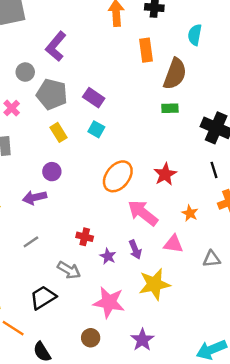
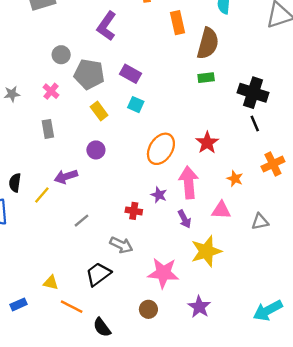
purple L-shape: (56, 46) -> (107, 26), moved
black line: (214, 170) -> (255, 123), moved
purple arrow: (35, 198) -> (66, 177), moved
pink arrow: (143, 213) -> (189, 182), turned 52
purple star: (108, 256) -> (159, 195), moved

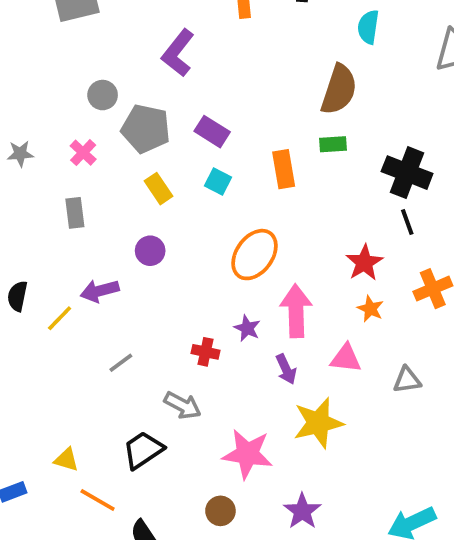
orange rectangle: (178, 23) -> (284, 169), moved
red star: (207, 143) -> (364, 263), moved

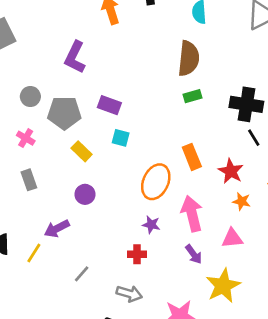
orange rectangle: (284, 169) -> (192, 157), moved
purple star: (247, 328) -> (151, 225), moved

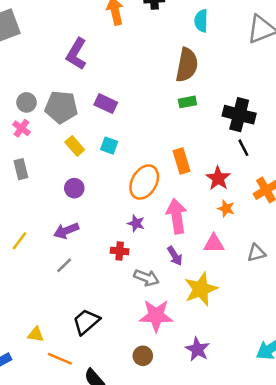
gray circle: (30, 97) -> (27, 102), moved
cyan square: (121, 138) -> (109, 146), moved
purple arrow: (57, 229) -> (66, 231), moved
gray arrow: (129, 294) -> (147, 278), moved

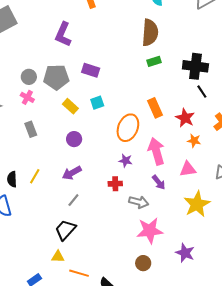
cyan square: (109, 146) -> (97, 103), turned -32
yellow line: (19, 241) -> (35, 176), moved
yellow star: (201, 289) -> (197, 204), moved
black trapezoid: (86, 322) -> (65, 230), moved

